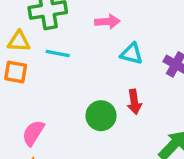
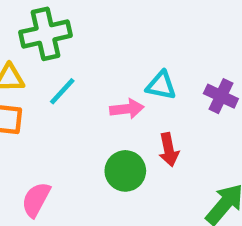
pink arrow: (107, 22) -> (127, 109), moved
cyan line: (58, 53) -> (62, 91), turned -55

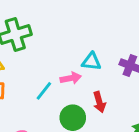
cyan line: (62, 91) -> (44, 91), moved

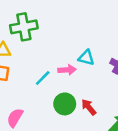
red arrow: (99, 102) -> (89, 107), moved, turned 150

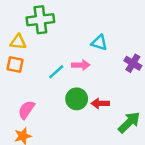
cyan triangle: (86, 58) -> (99, 43), moved
red arrow: (89, 107) -> (100, 103), turned -54

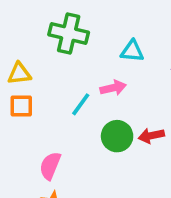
green cross: (40, 20) -> (69, 34), moved, turned 32

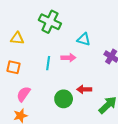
cyan line: (81, 104) -> (48, 63), turned -40
orange square: (21, 106) -> (14, 67), moved
green circle: (117, 136) -> (64, 99), moved

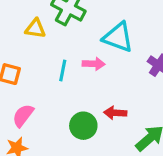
yellow triangle: (17, 38) -> (35, 29), moved
cyan triangle: (84, 39) -> (118, 37), size x1.5

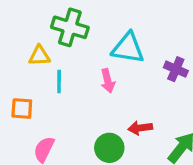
pink arrow: (94, 64) -> (108, 81), turned 85
cyan line: (63, 70) -> (59, 82), moved

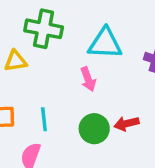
cyan line: (59, 82) -> (44, 119), moved
green circle: (109, 148) -> (94, 129), moved

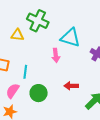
green circle: (94, 129) -> (39, 93), moved

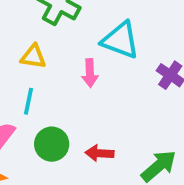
yellow triangle: (17, 35) -> (33, 57), moved
red arrow: (71, 86) -> (100, 153), moved

